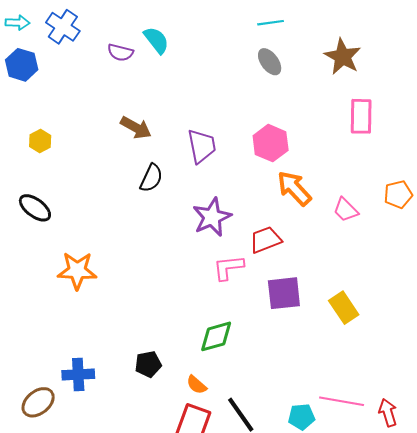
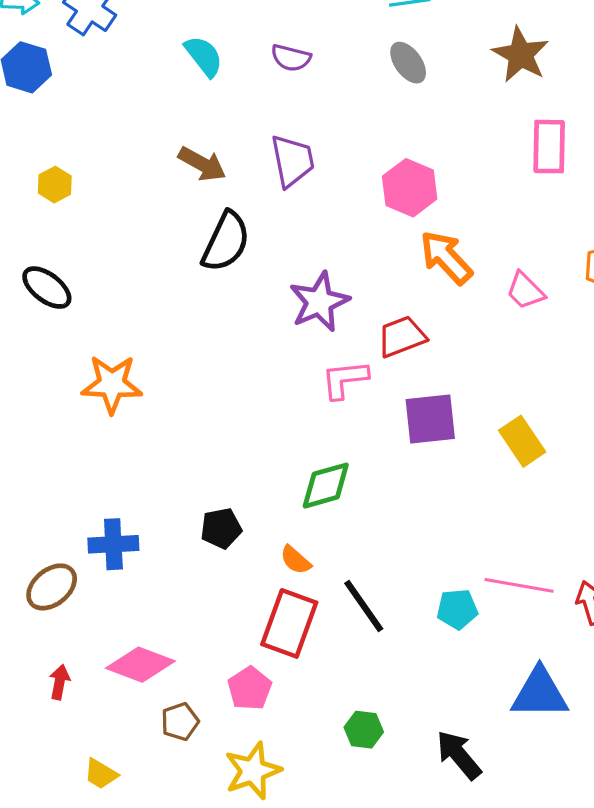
cyan semicircle: (156, 40) -> (204, 56), moved
purple semicircle: (120, 52) -> (291, 58), moved
purple trapezoid: (202, 146) -> (292, 161), moved
black semicircle: (151, 178) -> (226, 242), size x1.4

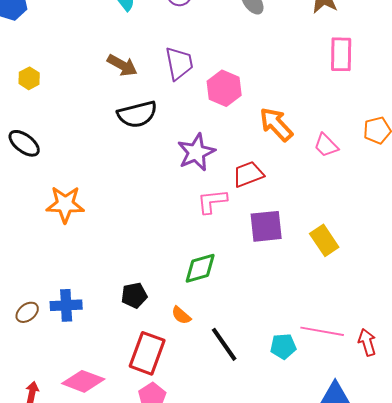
pink hexagon: (410, 188) -> (224, 88), moved
black semicircle: (226, 242) -> (137, 114), turned 51
brown ellipse: (52, 587) -> (27, 312), moved, size x0.7
red rectangle: (289, 623) -> (147, 353), moved

